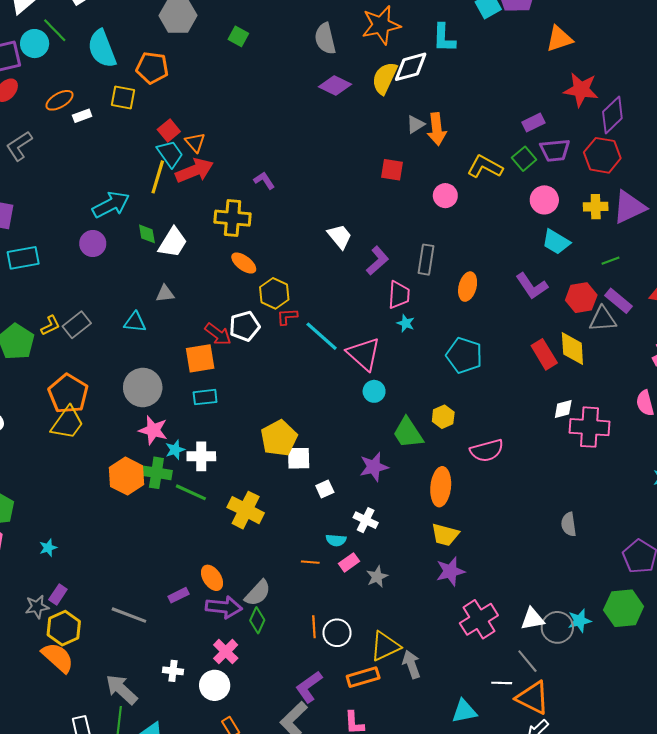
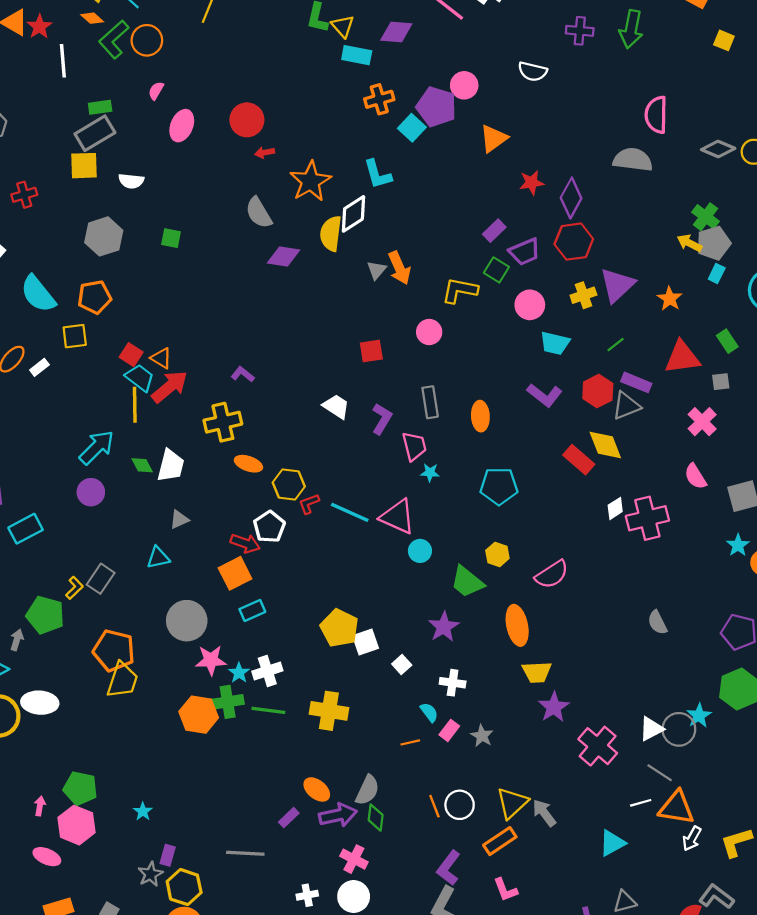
red star: (581, 90) -> (532, 183), size x0.7
red square: (392, 170) -> (371, 351), moved
cyan semicircle: (336, 540) -> (429, 712), turned -114

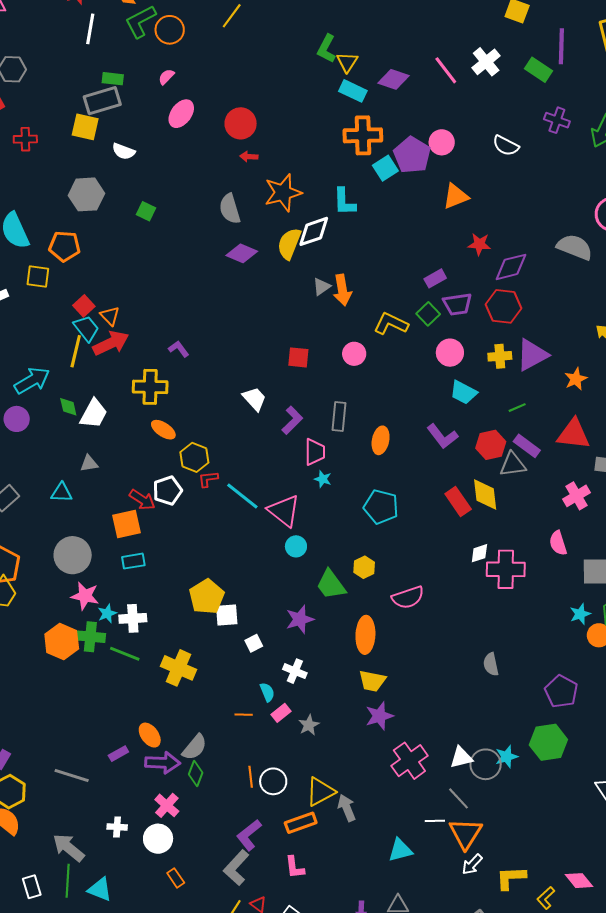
orange cross: (379, 99) -> (363, 135), size x1.4
purple diamond: (571, 198) -> (511, 267), turned 33
orange triangle: (677, 808) -> (466, 833), turned 39

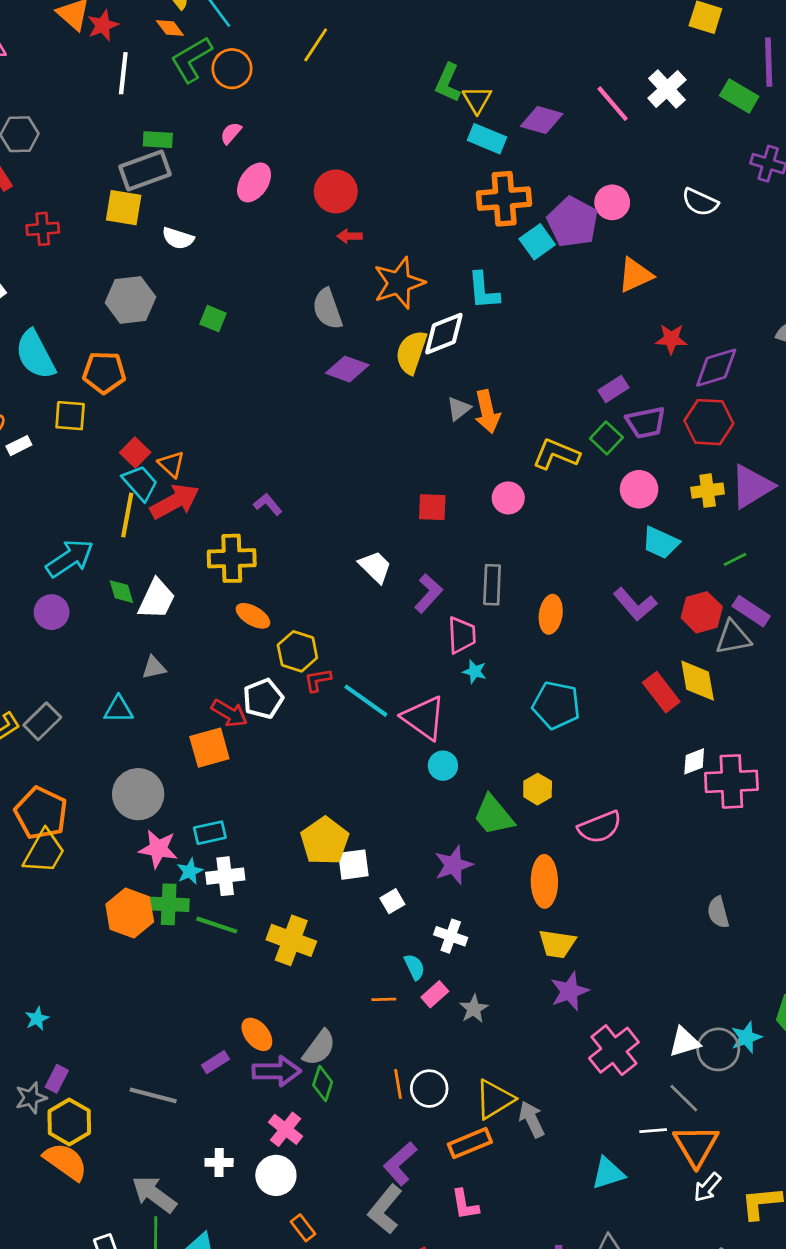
cyan rectangle: (133, 561) -> (210, 833), moved

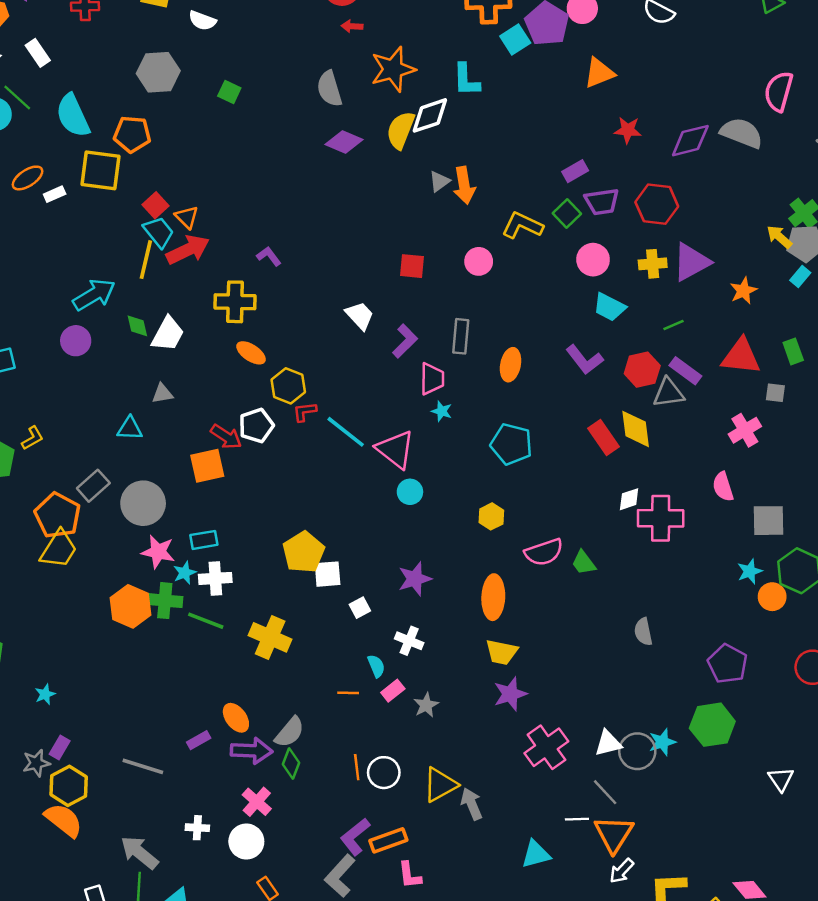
purple diamond: (716, 368) -> (690, 141), moved
yellow square: (70, 416) -> (100, 170), size x1.5
gray rectangle: (42, 721) -> (93, 486), moved
green trapezoid: (493, 815) -> (584, 563), moved, size x0.7
orange rectangle: (470, 1143) -> (388, 840), moved

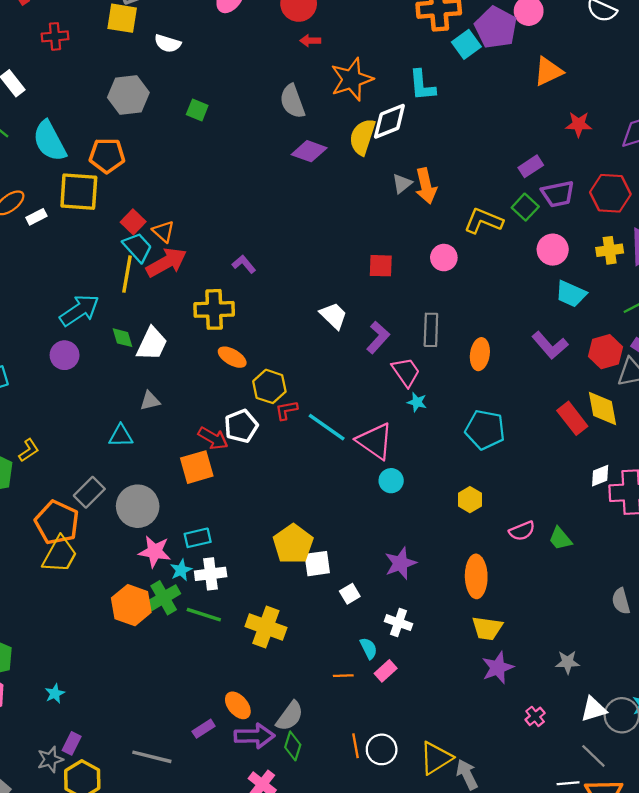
pink trapezoid: (432, 379) -> (406, 372), turned -32
pink semicircle: (544, 552) -> (522, 531), size x0.7
green cross: (165, 601) -> (164, 598), turned -32
gray star: (426, 705) -> (568, 662), moved, turned 30
pink cross: (546, 747) -> (535, 716), size x0.5

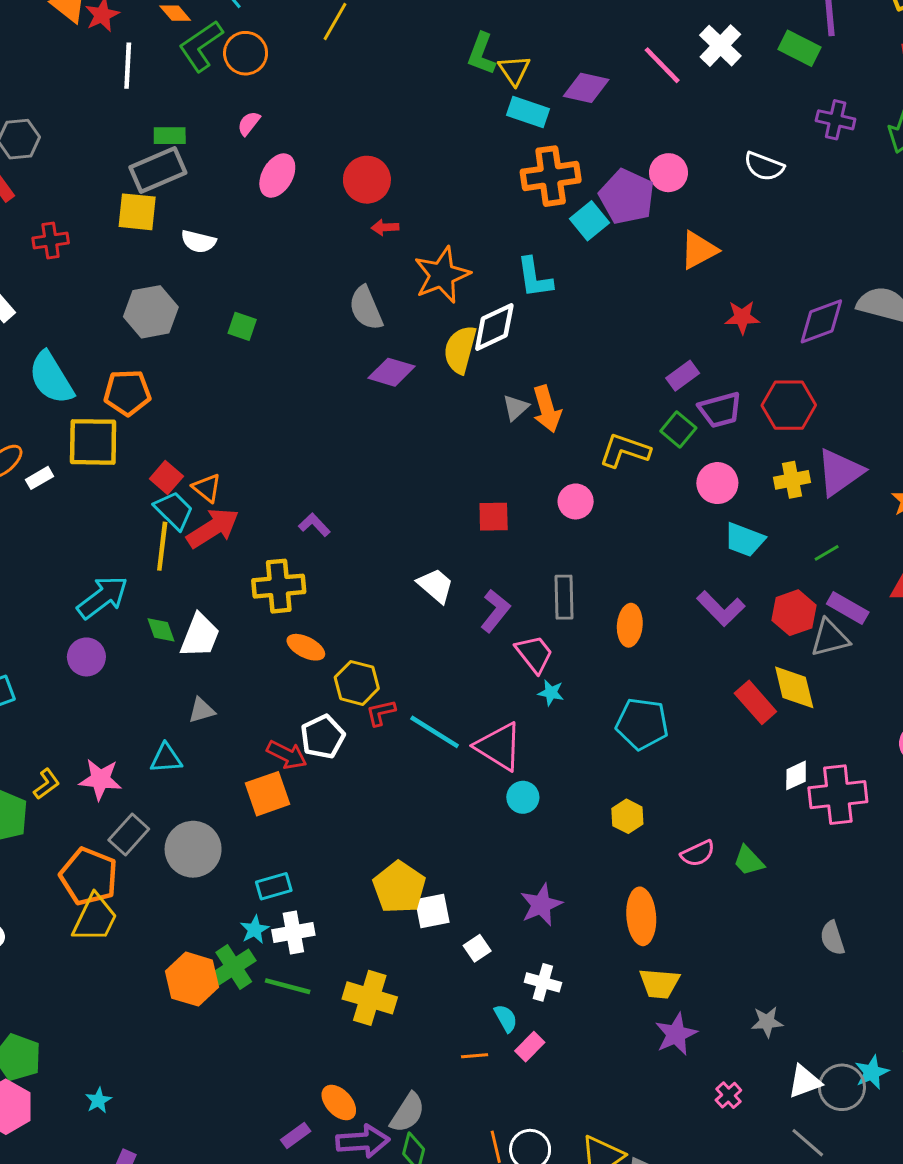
pink star: (155, 552) -> (100, 779), moved

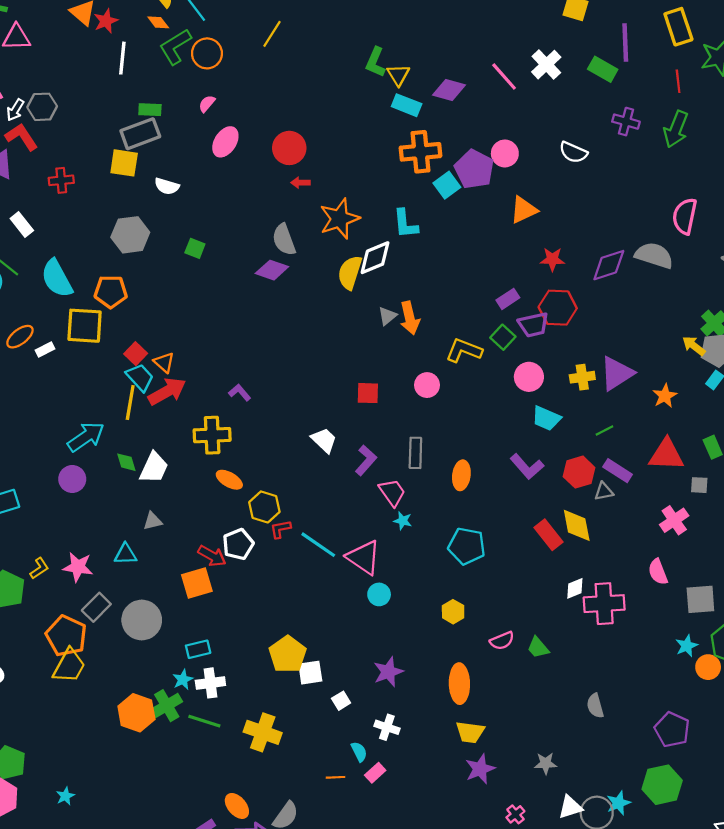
purple diamond: (391, 372) -> (272, 270), moved
red hexagon: (789, 405) -> (558, 308), moved
gray triangle: (830, 638) -> (604, 491), size x0.7

